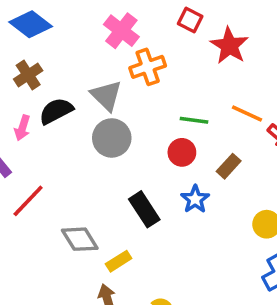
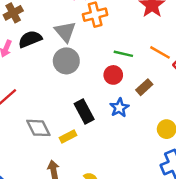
yellow rectangle: (119, 261) -> (68, 137), moved

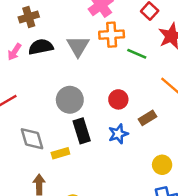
green line: (123, 54) -> (137, 54), moved
gray circle: (66, 61) -> (70, 100), moved

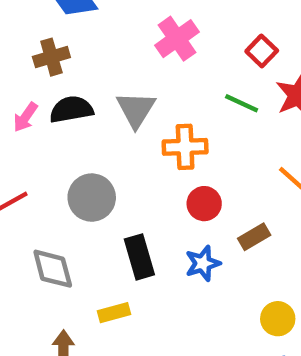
orange cross: (112, 35) -> (185, 147), moved
green line: (137, 54) -> (242, 103), moved
gray circle: (70, 100) -> (92, 198), moved
yellow rectangle: (60, 153) -> (114, 313), moved

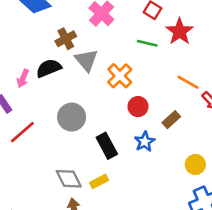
brown cross: (51, 57) -> (66, 39), moved
orange cross: (185, 147) -> (120, 76), turned -30
gray diamond: (53, 269) -> (69, 179), moved

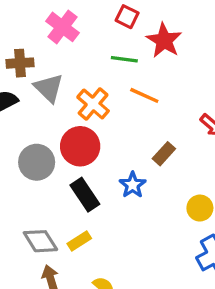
brown cross: (66, 39) -> (20, 63), turned 30
orange line: (188, 82) -> (144, 95), moved
red circle: (138, 107) -> (80, 146), moved, size x1.5

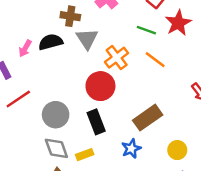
brown rectangle: (164, 154) -> (148, 118), moved, size x1.6
gray circle: (37, 162) -> (56, 115), moved
blue star: (133, 185) -> (131, 149), moved

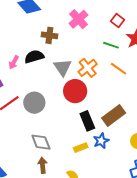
gray triangle: (87, 39) -> (63, 67), moved
gray circle: (56, 115) -> (34, 103), moved
black rectangle: (96, 122) -> (87, 121), moved
yellow rectangle: (85, 155) -> (81, 148), moved

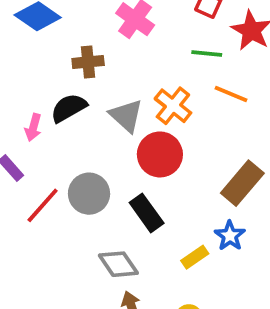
black rectangle: (87, 121) -> (147, 213), moved

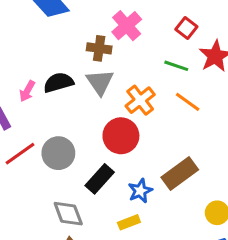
brown cross: (88, 62) -> (99, 48), moved
gray triangle: (126, 116) -> (100, 82), moved
black rectangle: (147, 213) -> (100, 179), turned 64
blue star: (230, 236) -> (140, 191), moved

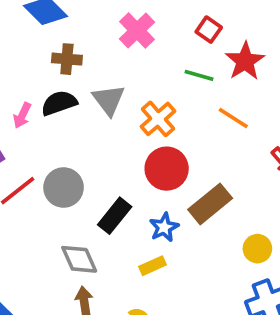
brown cross: (99, 48) -> (67, 59), moved
orange line: (188, 102) -> (233, 118), moved
red circle: (121, 136) -> (167, 169), moved

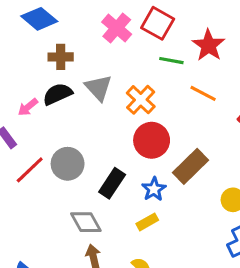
red square: (209, 30) -> (158, 23), moved, size x1.5
pink arrow: (22, 115) -> (28, 107), turned 30

